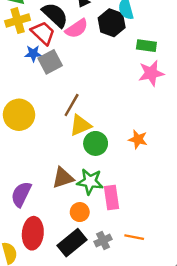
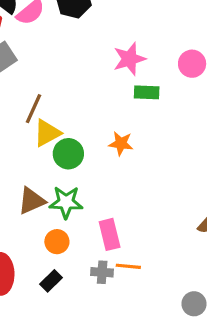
green rectangle: (146, 46) -> (147, 92), moved
pink rectangle: (111, 198) -> (110, 234), moved
gray cross: (103, 240) -> (102, 272), moved, turned 35
black rectangle: (72, 243) -> (51, 281), size x0.6

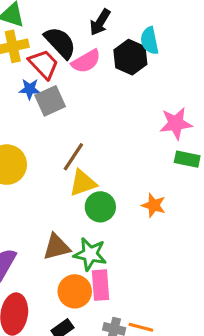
pink rectangle: (110, 234) -> (100, 285), moved
orange circle: (57, 242) -> (75, 291), size x1.4

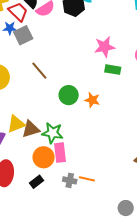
brown line: (73, 157) -> (39, 71), turned -72
yellow triangle: (83, 183) -> (16, 124), moved
green circle: (100, 207) -> (69, 95), moved

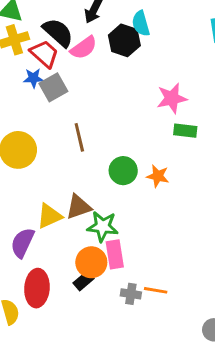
brown line: (39, 71) -> (79, 137), turned 30
brown triangle: (31, 129) -> (79, 207), moved
black rectangle: (37, 182) -> (84, 281), moved

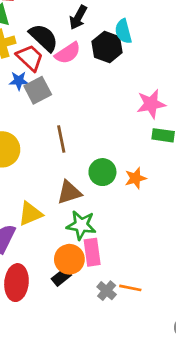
orange star: (158, 176) -> (135, 178), turned -30
brown triangle: (79, 207) -> (69, 192), moved
gray cross: (131, 294) -> (107, 291), turned 30

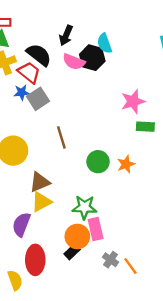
pink semicircle: (68, 53) -> (74, 62), moved, turned 60
brown triangle: (69, 192) -> (40, 182), moved
orange line: (130, 288) -> (130, 266), moved, turned 48

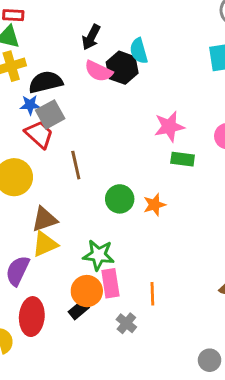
black semicircle: (39, 55) -> (46, 82), moved, turned -56
red trapezoid: (29, 72) -> (39, 134), moved
orange line: (130, 266) -> (152, 294), moved, turned 30

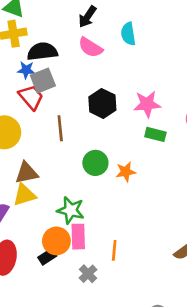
black hexagon: (122, 68) -> (102, 103), moved

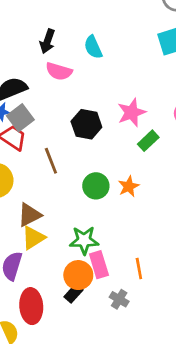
green rectangle: (155, 134) -> (148, 141), turned -42

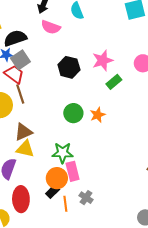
brown line: (51, 161) -> (20, 94), moved
yellow triangle: (33, 238) -> (25, 149), turned 42
orange line: (139, 268) -> (65, 204), moved

